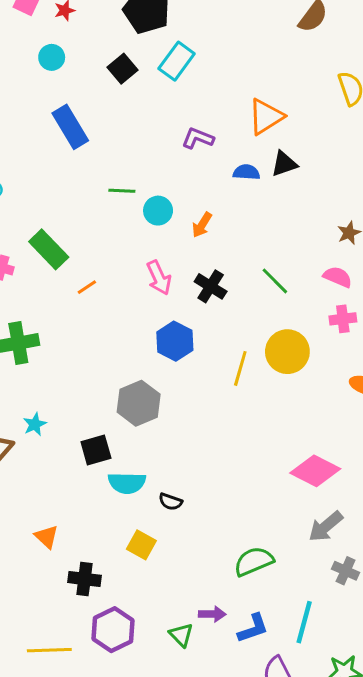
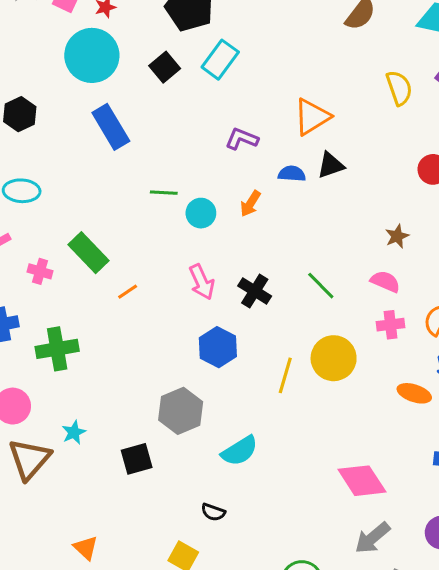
cyan circle: (52, 57) -> (92, 55), size x2.0
orange arrow: (202, 225) -> (250, 204), moved
pink diamond: (315, 471) -> (362, 481), turned 30
cyan semicircle: (127, 483) -> (240, 451), moved, turned -33

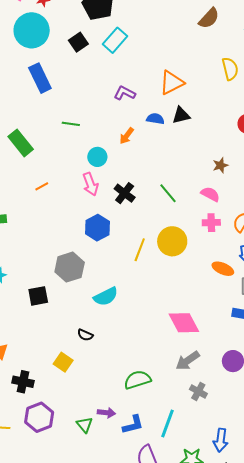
cyan circle: (201, 213) -> (97, 157), moved
green rectangle: (89, 253) -> (21, 143), moved

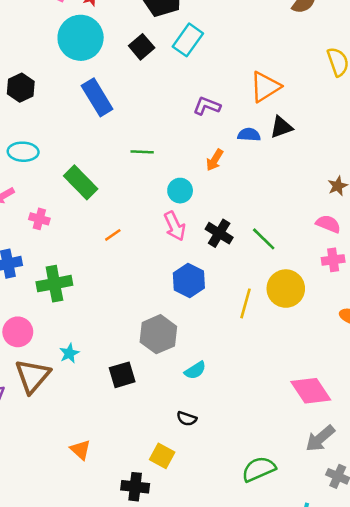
green line: (168, 193) -> (264, 239), moved
cyan semicircle: (106, 296) -> (195, 370), moved, size x0.7
black cross: (23, 382) -> (135, 487), moved

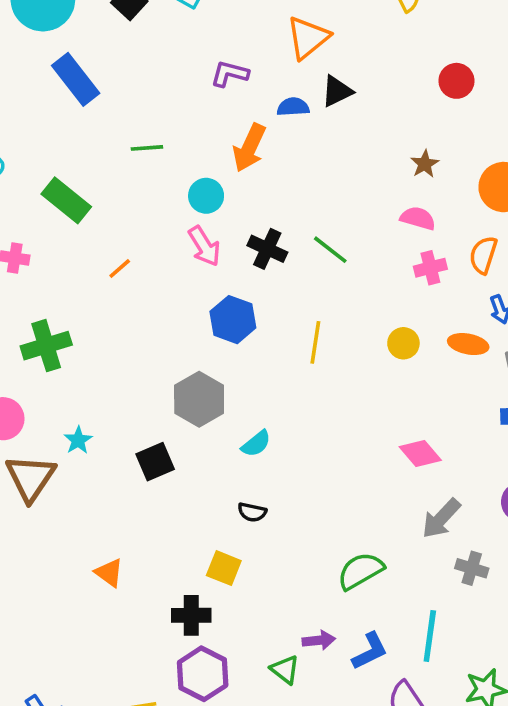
orange arrow: (215, 160) -> (249, 148), size x1.5
yellow circle: (286, 289) -> (403, 343), moved, size x0.6
pink diamond: (311, 391) -> (420, 453), size x0.7

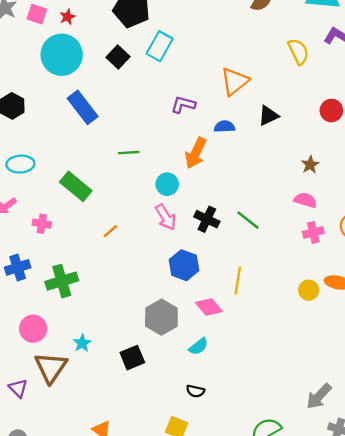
black triangle: (337, 91) -> (268, 116), moved
yellow circle: (403, 343) -> (309, 290), moved
pink diamond: (420, 453) -> (209, 307), moved

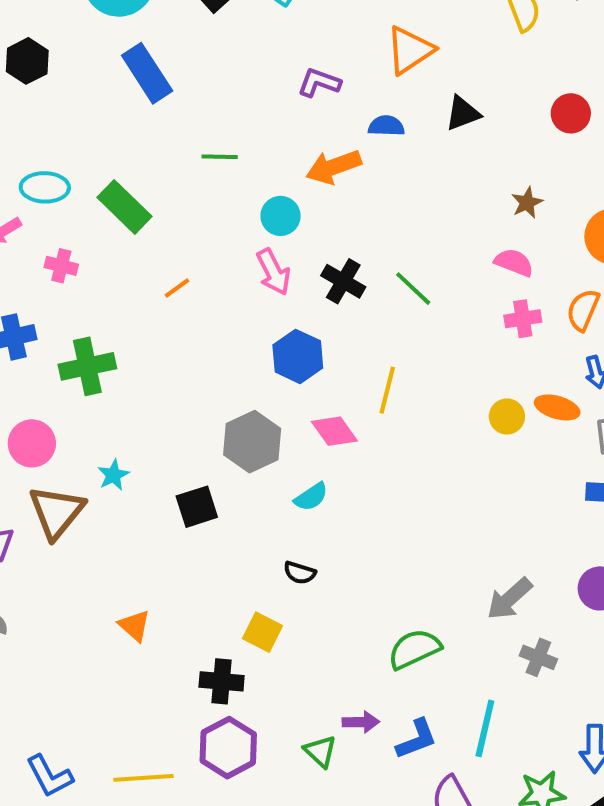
orange arrow: (196, 153) -> (334, 167), turned 40
cyan ellipse: (20, 164) -> (45, 187), moved

